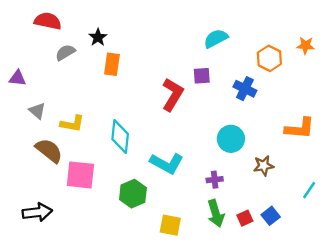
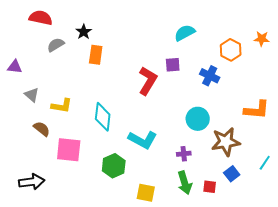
brown semicircle: (49, 150) -> (42, 129), size x0.7
brown star: (264, 166) -> (226, 142), size x1.6
blue square: (271, 216) -> (232, 174), moved
red square: (245, 218) -> (210, 187), turned 32

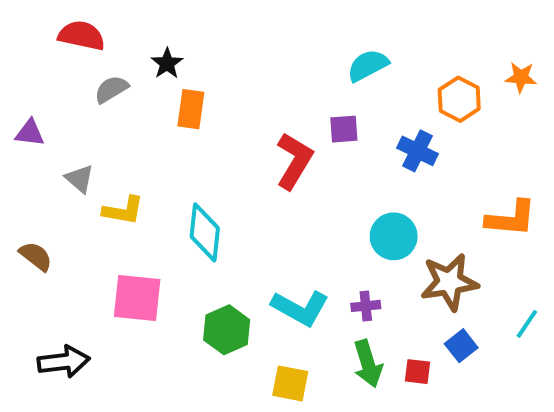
gray triangle: (32, 95) -> (80, 179), moved
brown semicircle: (42, 129) -> (36, 256), moved
cyan L-shape: (143, 140) -> (300, 308), moved

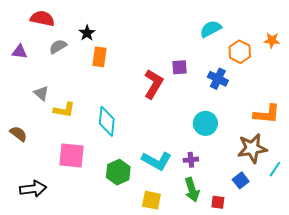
cyan semicircle: (368, 65) -> (211, 29), moved
purple triangle: (30, 133) -> (20, 52), moved
brown star: (449, 282) -> (252, 148), moved
red square: (417, 372) -> (218, 202), moved

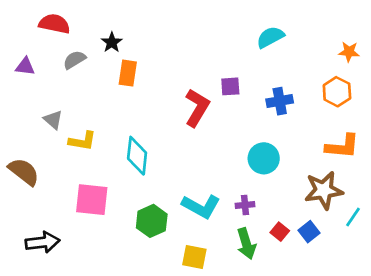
orange hexagon: (240, 52) -> (337, 92), moved
blue cross: (218, 79) -> (280, 101), turned -36
brown semicircle: (19, 134) -> (24, 172), size x1.4
red square: (218, 202) -> (280, 232), moved, turned 32

